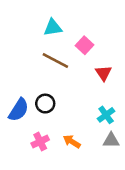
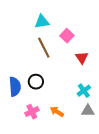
brown line: (55, 60) -> (44, 48), turned 35
blue semicircle: (19, 110) -> (15, 87), turned -36

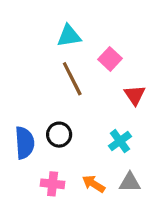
cyan cross: (84, 91) -> (120, 141), moved
gray triangle: (88, 111) -> (130, 182), moved
pink cross: (32, 112) -> (53, 184), turned 32

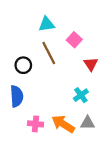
black circle: (59, 135) -> (23, 65), moved
orange arrow: (94, 184) -> (63, 124), size x1.5

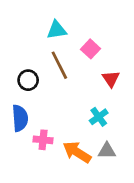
pink cross: (35, 124) -> (43, 140), moved

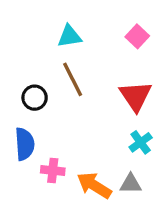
pink square: (91, 49) -> (137, 36), moved
red triangle: (111, 79) -> (136, 96), size x1.5
cyan cross: (99, 117) -> (141, 142), moved

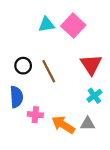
pink square: (137, 36) -> (73, 26), moved, size x1.5
brown line: (73, 79) -> (49, 71), moved

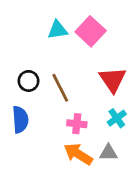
pink cross: (35, 115) -> (77, 124), moved

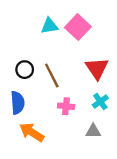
orange arrow: (78, 154) -> (32, 132), moved

